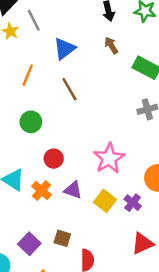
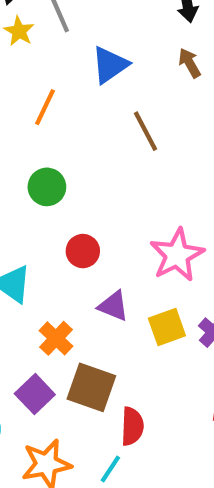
brown line: (69, 89) -> (146, 131), moved
orange cross: (42, 190) -> (56, 338), moved
yellow square: (105, 201) -> (167, 327), turned 30
brown square: (62, 238) -> (91, 387), size x1.6

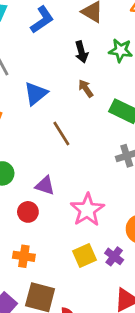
purple triangle: (113, 306) -> (45, 186), moved
orange cross: (56, 338) -> (24, 256), moved, turned -30

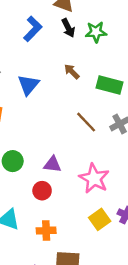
blue L-shape: (42, 20) -> (33, 29), moved
black arrow: (81, 52) -> (68, 28), moved
brown line: (61, 133) -> (86, 122), moved

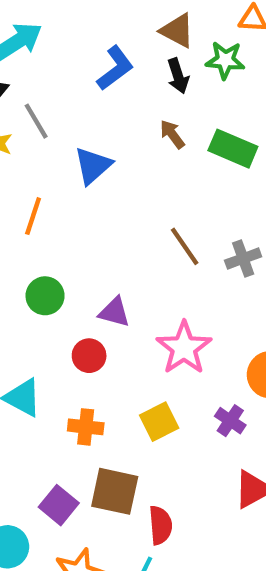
green star: (96, 32) -> (225, 60), moved
brown arrow: (72, 72) -> (172, 134), moved
green rectangle: (110, 85) -> (233, 149), moved
yellow square: (100, 219) -> (159, 422), moved

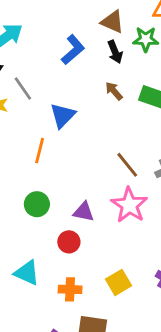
orange line: (33, 216) -> (40, 151), moved
pink star: (184, 348) -> (129, 205), moved

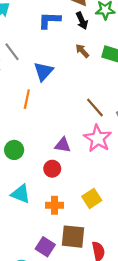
blue L-shape: (73, 50) -> (49, 20), turned -135
green circle: (37, 204) -> (14, 150), moved

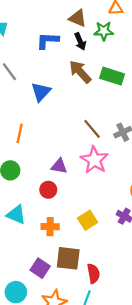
brown arrow: (82, 51) -> (80, 72), size x1.6
orange line: (27, 99) -> (20, 133), moved

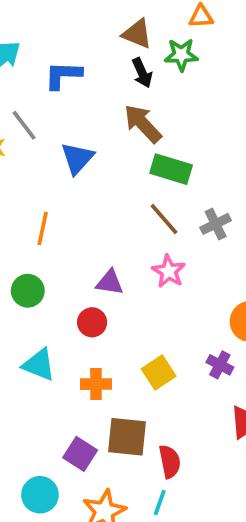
blue L-shape: (48, 41) -> (63, 75), moved
green rectangle: (112, 76) -> (171, 169), moved
pink star: (94, 160) -> (169, 271), size x0.7

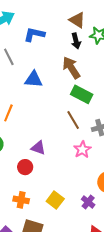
blue triangle: (77, 158) -> (34, 79), turned 42
pink star: (169, 271) -> (82, 150), moved
yellow square: (159, 372) -> (55, 200), turned -30

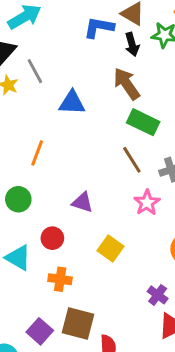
blue L-shape: (34, 34) -> (99, 27), moved
red circle: (25, 167) -> (52, 238), moved
yellow square: (55, 200) -> (111, 248), moved
purple cross: (88, 202) -> (158, 295), moved

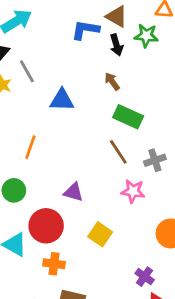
brown arrow: (127, 84) -> (112, 81), size x0.6
pink star: (147, 203) -> (133, 191), turned -30
red circle: (52, 238) -> (46, 226), size x1.6

